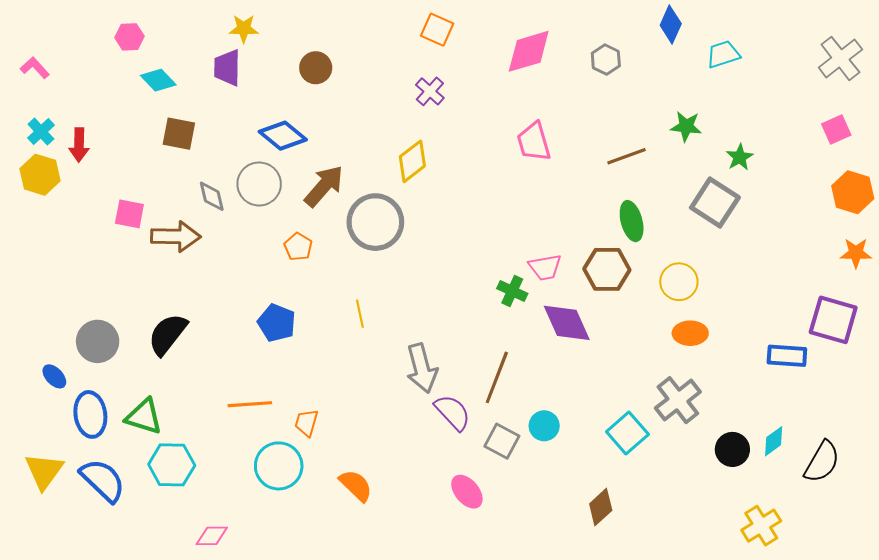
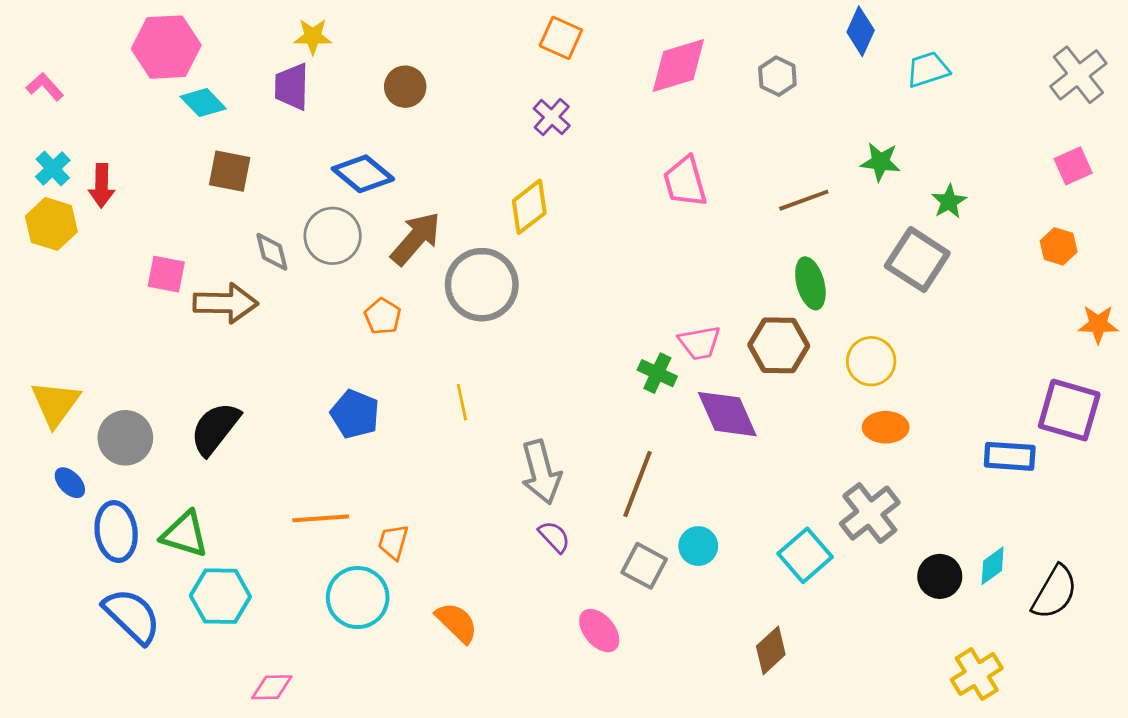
pink hexagon: (129, 37) -> (166, 47), size x1.8
orange hexagon: (853, 192) -> (1059, 246), moved, size x0.7
purple semicircle: (453, 412) -> (554, 537), moved, size x0.7
yellow triangle: (44, 471) -> (55, 403), moved

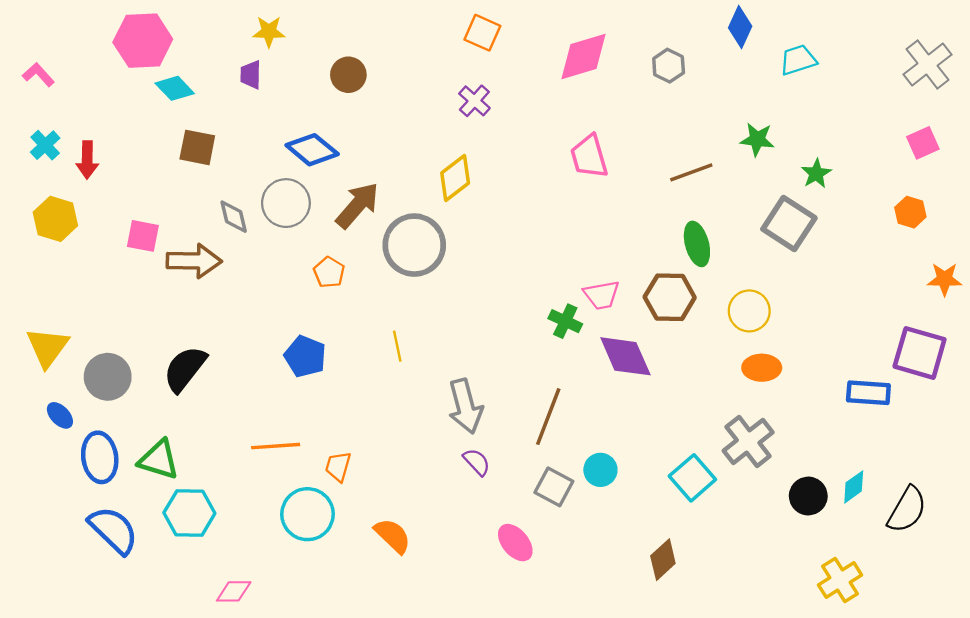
purple trapezoid: (292, 87) -> (251, 75), size x0.7
yellow hexagon: (51, 224) -> (55, 219), moved

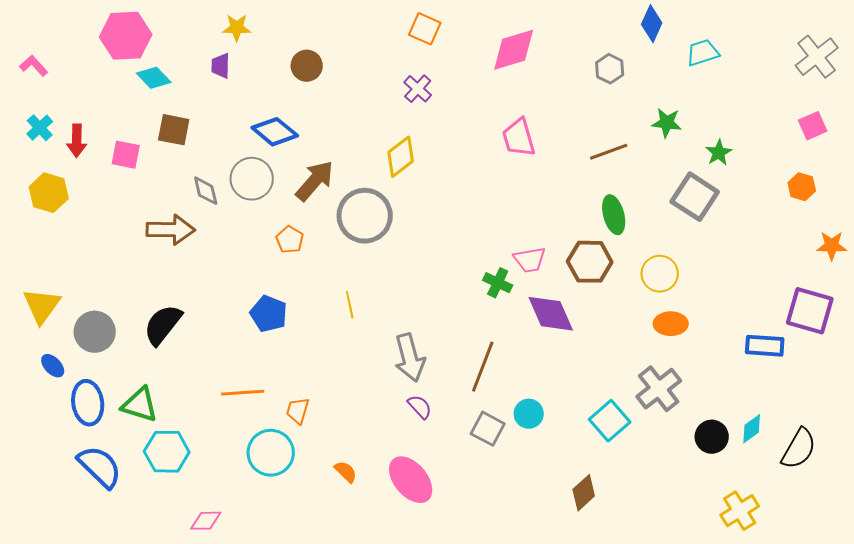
gray hexagon: (669, 66) -> (610, 69), moved
pink square: (143, 236) -> (126, 155), moved
orange semicircle: (393, 536) -> (346, 472), size x0.7
pink ellipse: (515, 543) -> (411, 480), moved, size x1.4

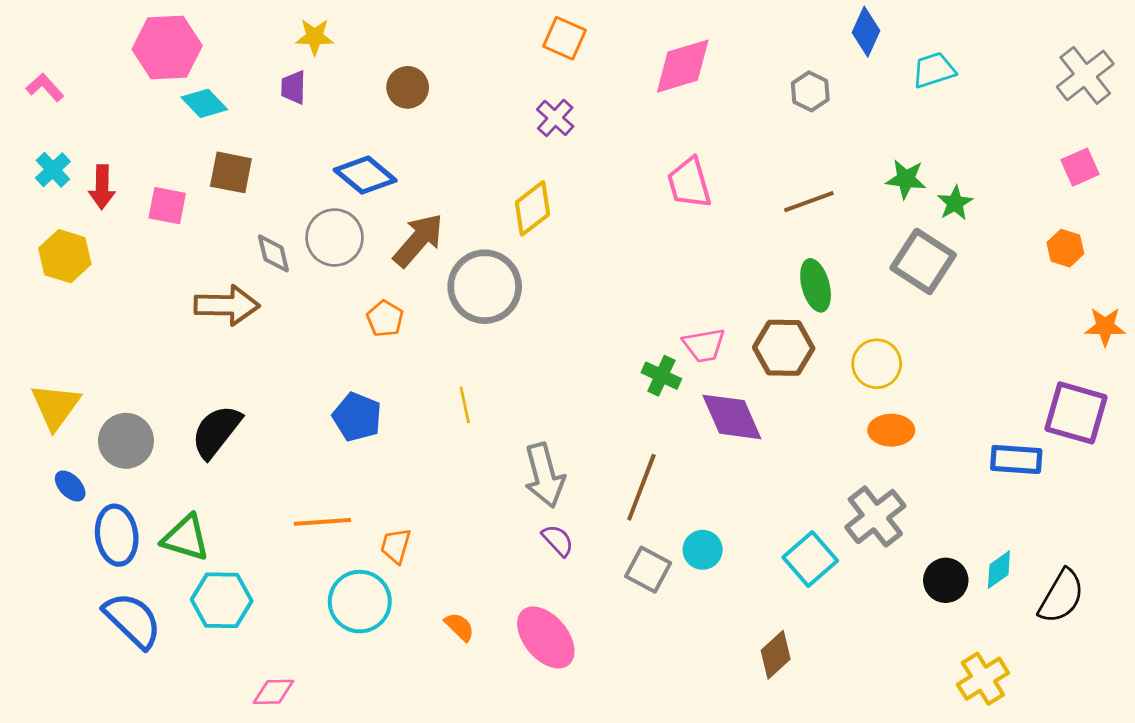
green star: (667, 123) -> (906, 179), moved

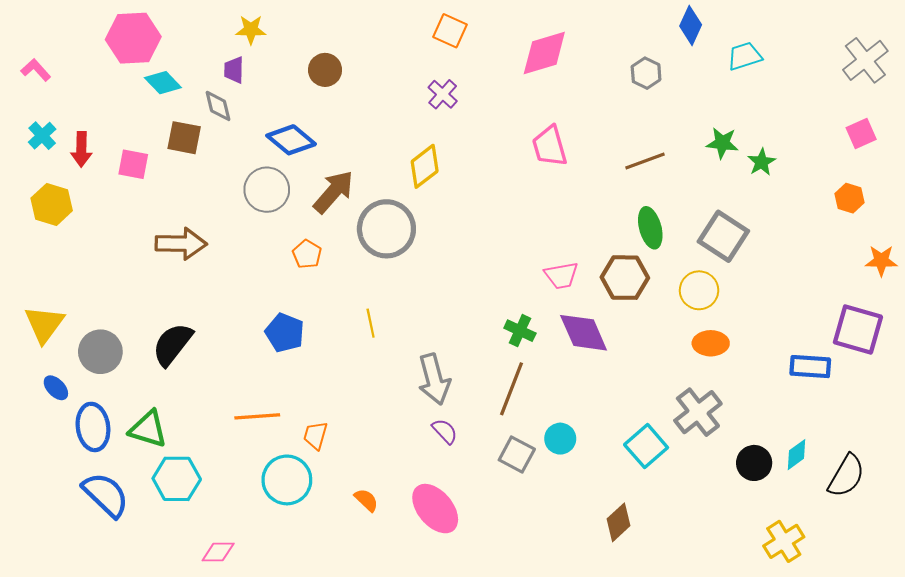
gray diamond: (273, 253) -> (218, 106), moved
gray square: (923, 261) -> (723, 236), moved
green cross: (661, 376) -> (520, 331), moved

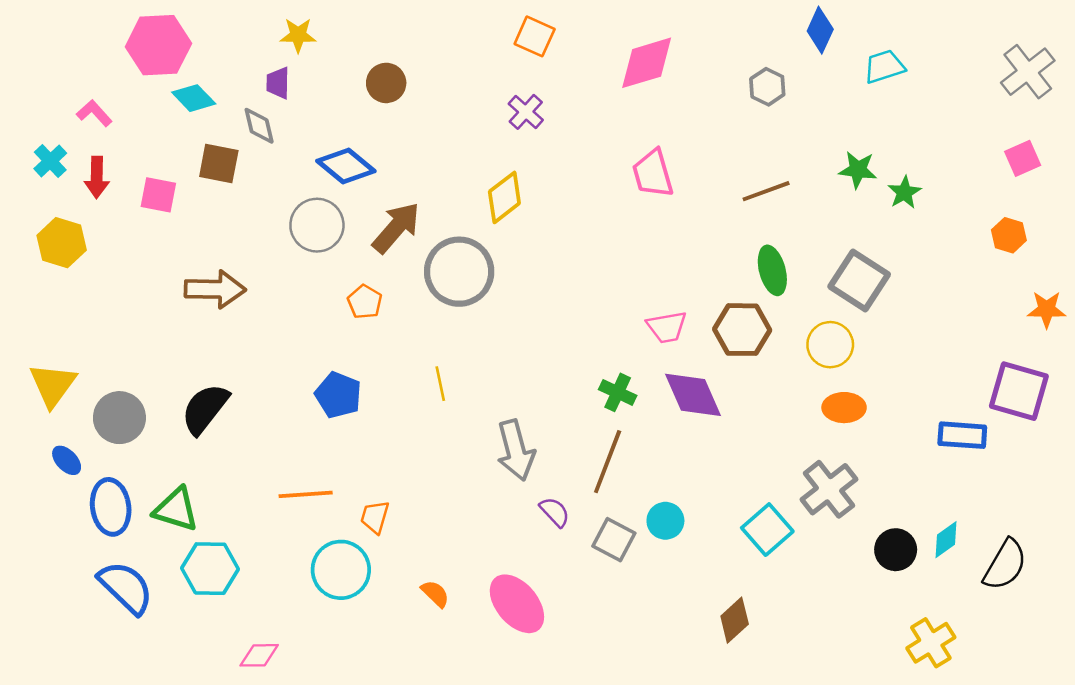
pink L-shape: (36, 70) -> (94, 113), moved
purple semicircle: (445, 431) -> (555, 512), moved

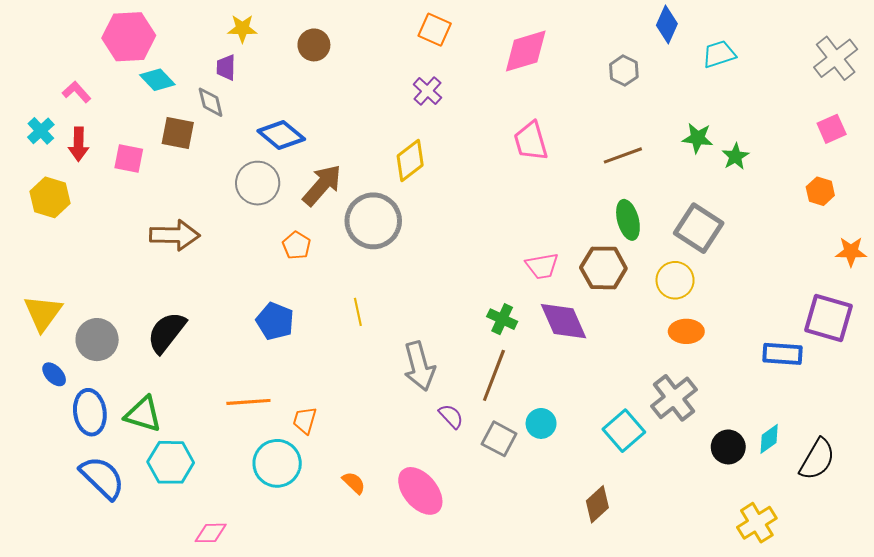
brown circle: (386, 83) -> (314, 45), moved

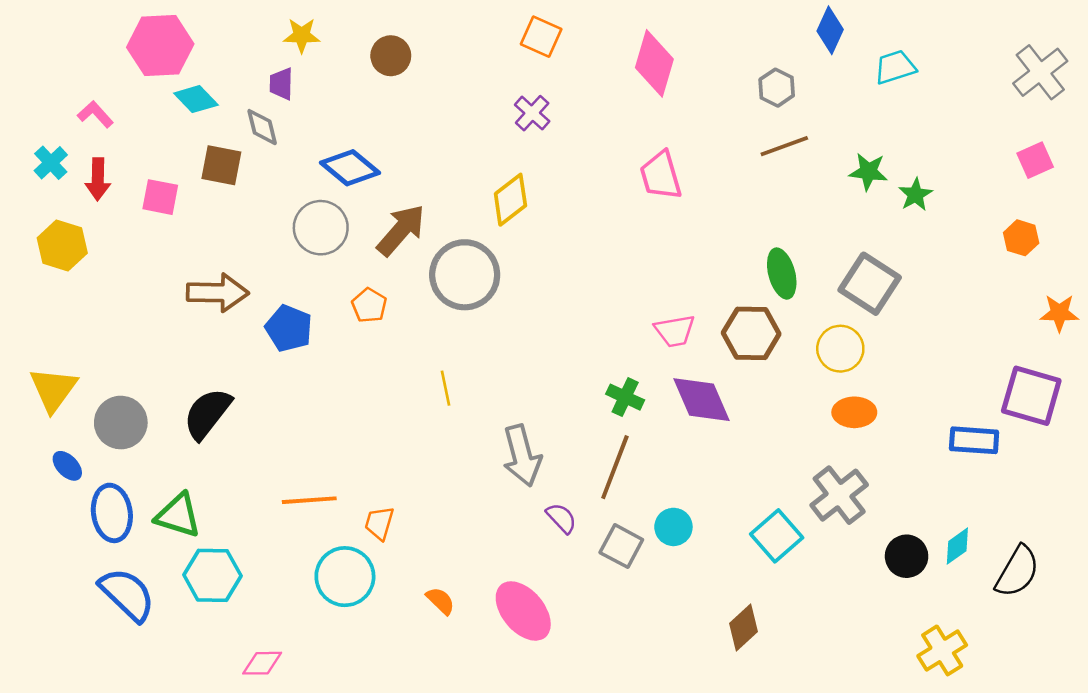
pink diamond: (526, 51) -> (654, 63), turned -57
brown line: (623, 155) -> (784, 146), moved
blue pentagon: (275, 321) -> (289, 328), moved

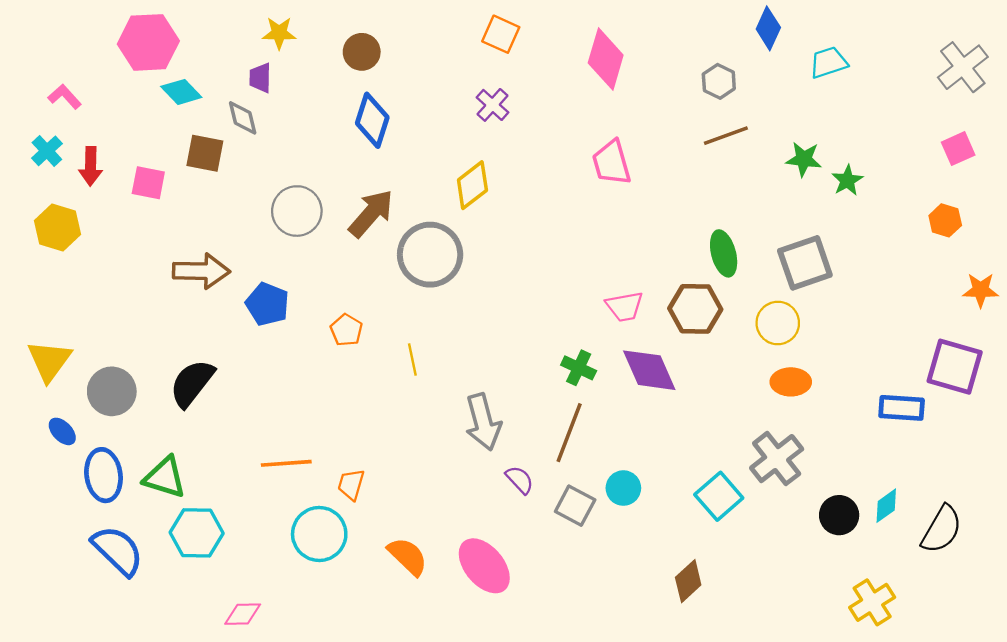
pink L-shape: (95, 114) -> (65, 97), moved
blue diamond: (350, 168) -> (372, 120), moved, turned 68
gray square: (870, 284) -> (805, 263), turned 38
orange pentagon: (369, 305) -> (346, 330), moved
orange semicircle: (440, 601) -> (408, 556), size x1.5

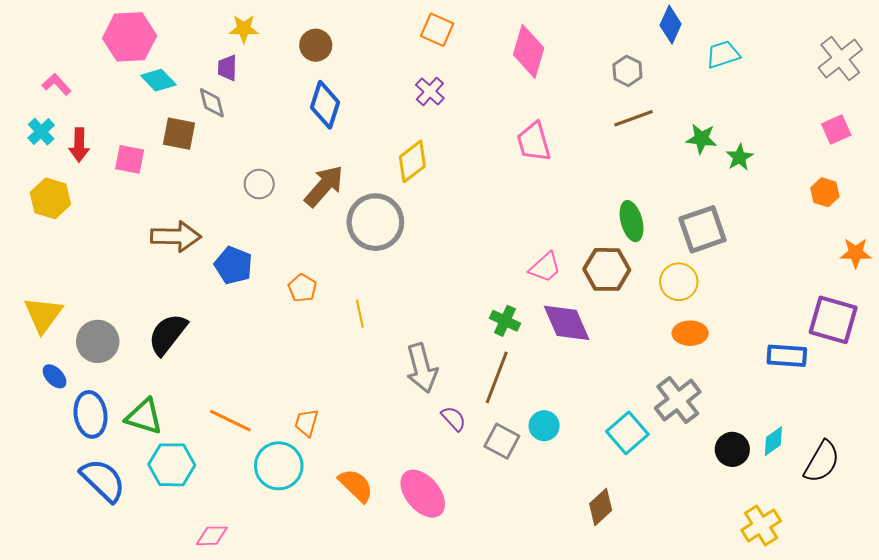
gray circle: (297, 211) -> (259, 184), size x0.7
pink trapezoid: (625, 306) -> (545, 267), turned -32
orange line: (286, 463) -> (230, 421), moved, turned 30

